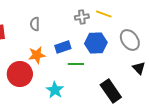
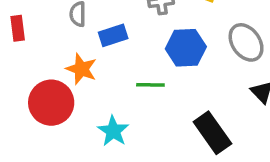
blue rectangle: (63, 47) -> (113, 35), moved
orange star: (37, 55) -> (81, 69), turned 30

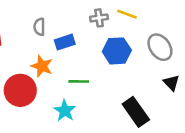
green line: (150, 85) -> (79, 81), moved

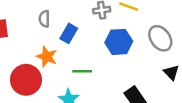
blue rectangle: (65, 42) -> (69, 33), turned -42

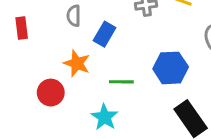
blue hexagon: (119, 42) -> (171, 68), moved
red circle: (26, 80) -> (51, 93), size x0.7

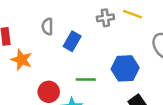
orange star: (77, 63) -> (22, 60), moved
red circle: (51, 93) -> (49, 92), moved

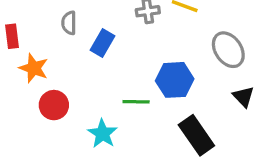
green line: (86, 79) -> (136, 102), moved
red circle: (49, 92) -> (54, 105), moved

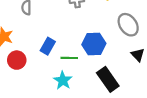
blue rectangle: (103, 43) -> (48, 46), moved
cyan star: (103, 134) -> (63, 80), moved

